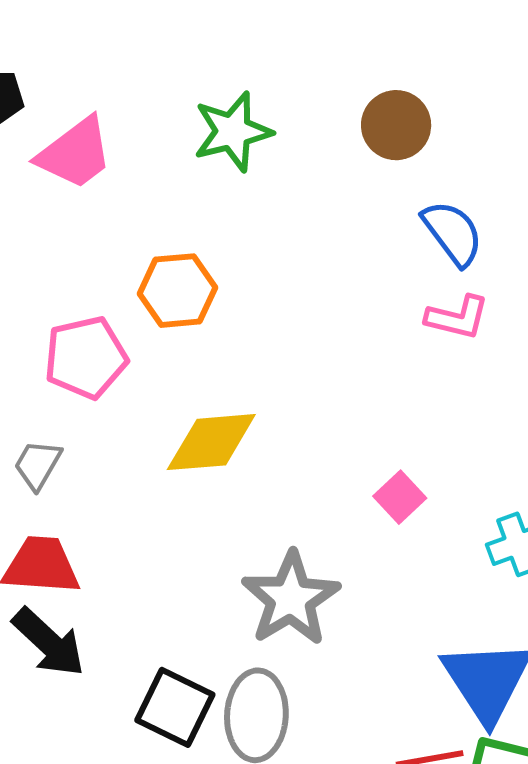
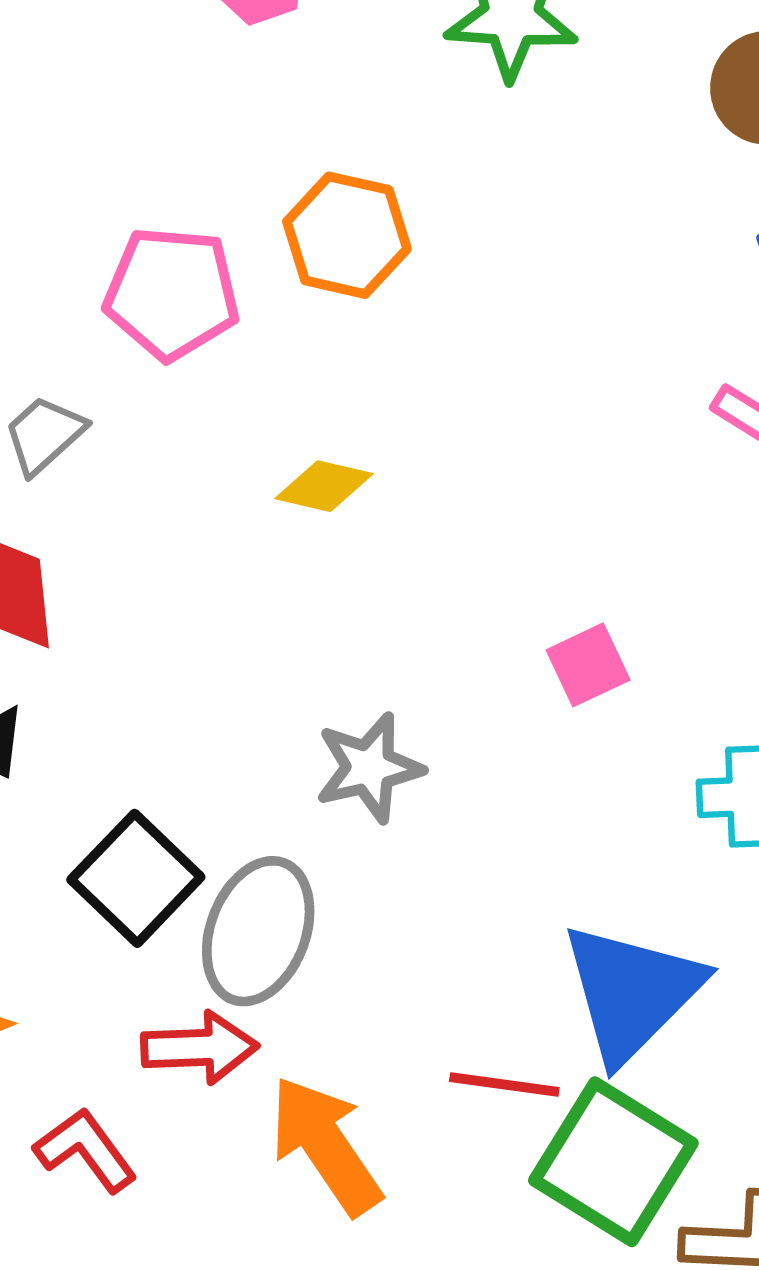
yellow diamond: (211, 442) -> (324, 486), size x0.6
gray star: (291, 599) -> (369, 768), size x0.7

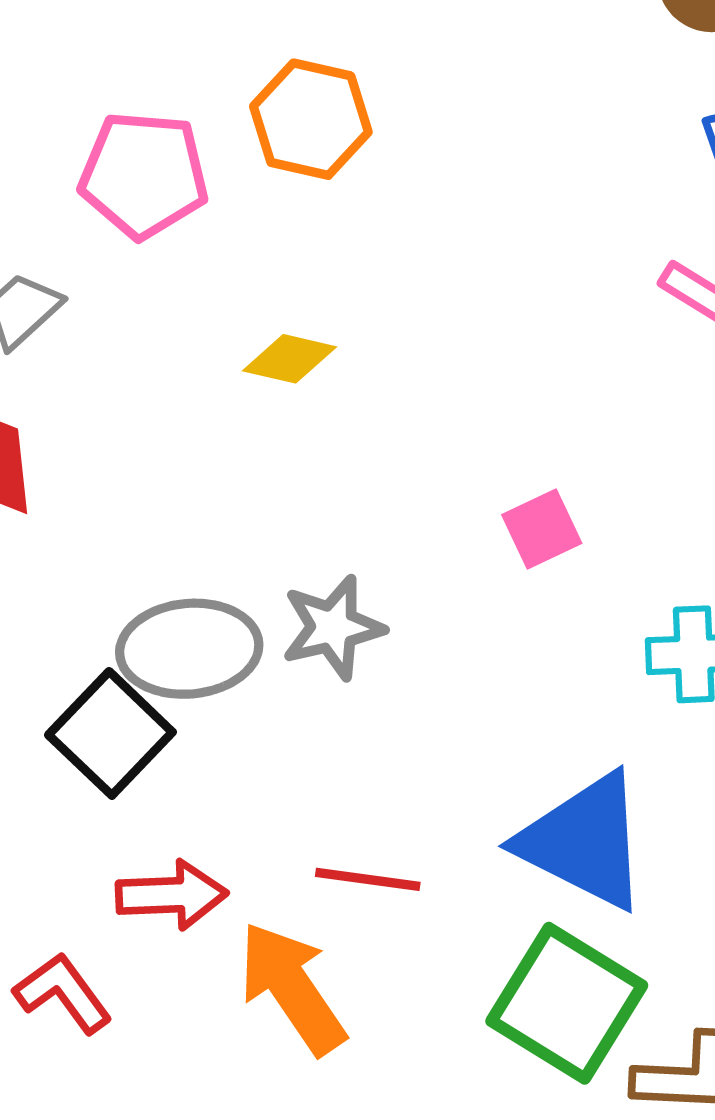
gray ellipse: (258, 931) -> (189, 649), moved, turned 64
blue triangle: (632, 992) -> (584, 841), turned -48
red line: (504, 1085) -> (368, 879), moved

